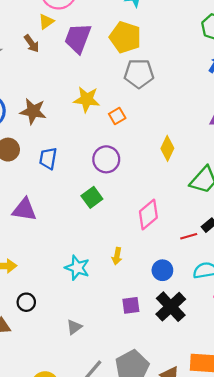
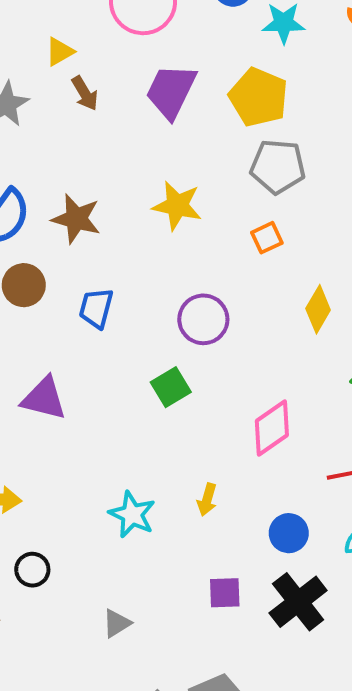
yellow triangle: (46, 22) -> (60, 52), moved
orange square: (117, 116) -> (267, 238), moved

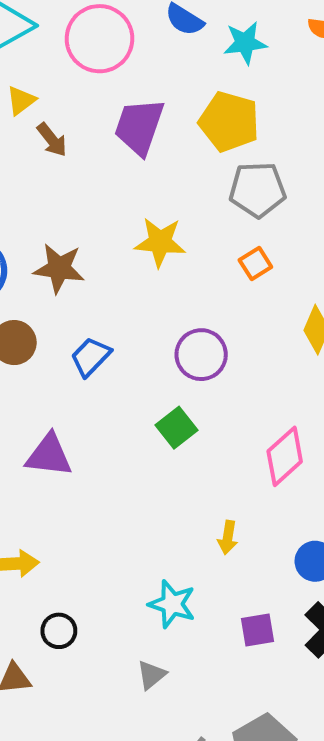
blue trapezoid: (96, 308) -> (91, 357), turned 36
cyan star: (132, 514) -> (172, 604), moved

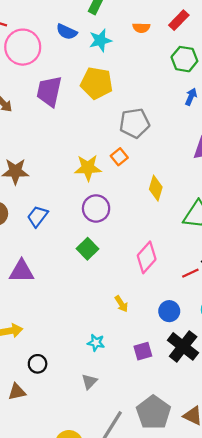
gray pentagon: (257, 190) -> (135, 123), moved
yellow star: (160, 242) -> (88, 168), moved
yellow arrow: (228, 537) -> (121, 304), turned -35
cyan star: (172, 604) -> (96, 343), size x0.7

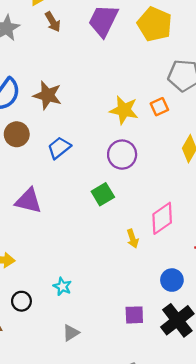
yellow arrow: (121, 304) -> (133, 239), moved
cyan star: (96, 343) -> (62, 286), moved

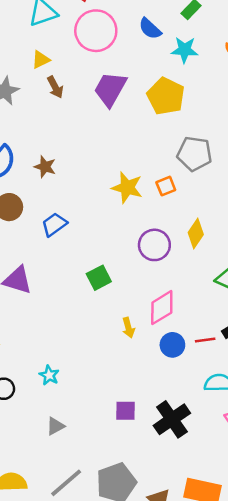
brown star: (48, 95) -> (45, 167), size x0.7
purple circle: (122, 155) -> (154, 245), moved
blue circle: (172, 280) -> (172, 345), moved

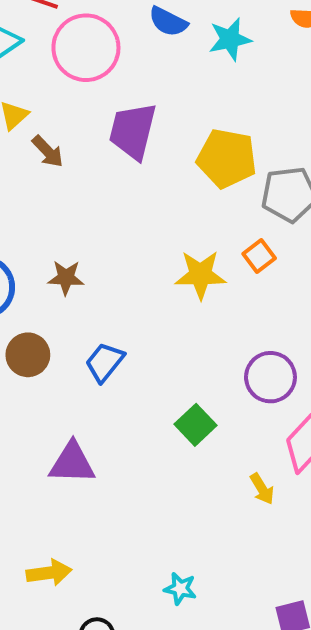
yellow pentagon: (166, 96) -> (227, 158), moved
purple circle: (154, 245) -> (270, 377), moved
cyan star: (49, 375) -> (180, 589), moved

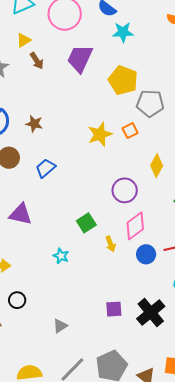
cyan star: (230, 39) -> (123, 32), moved
yellow star: (200, 275) -> (100, 134), turned -30
green square: (196, 425) -> (86, 223), moved
cyan star: (180, 589) -> (61, 256), moved

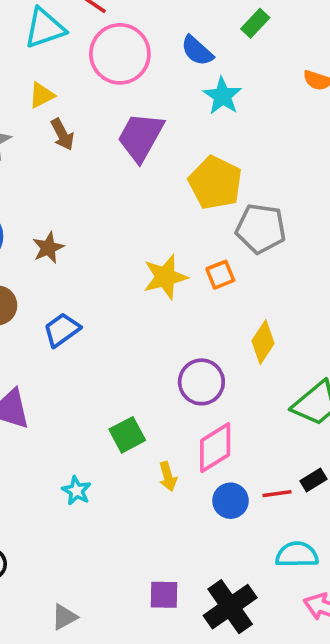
cyan star: (123, 32) -> (222, 96), turned 30
brown star: (34, 124) -> (48, 248), turned 30

